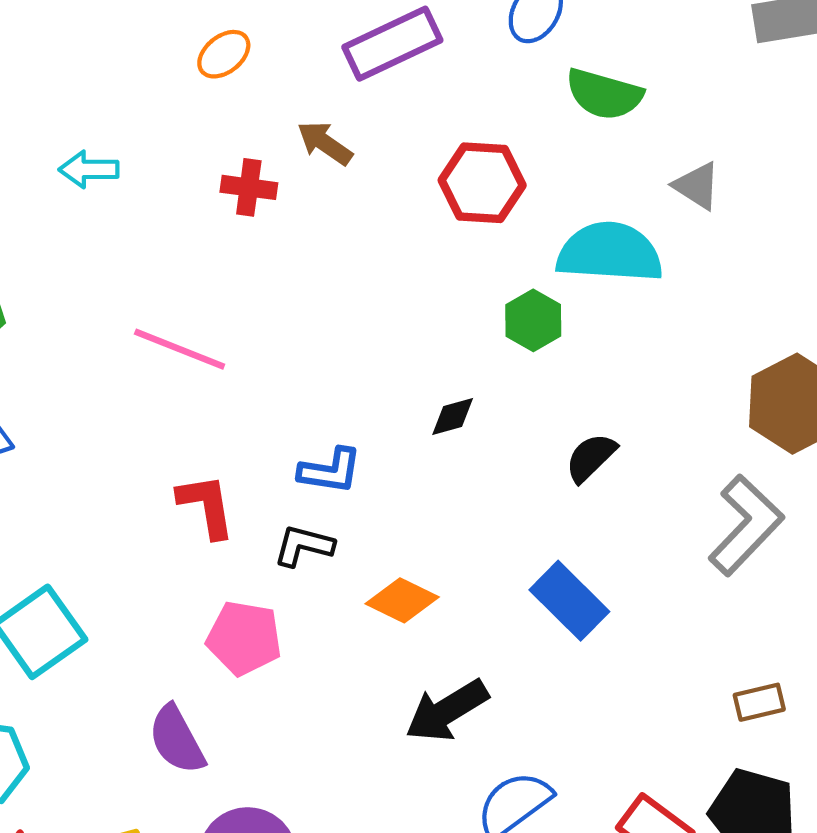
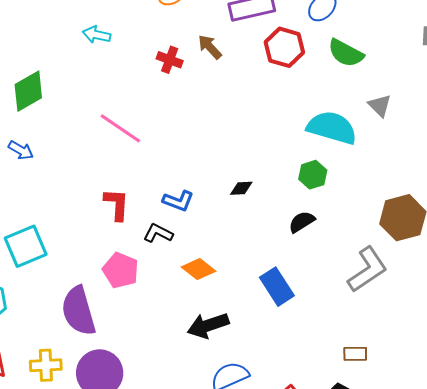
red hexagon: (482, 183) -> (284, 47), moved
green hexagon: (533, 320) -> (313, 175), moved
purple semicircle: (177, 740) -> (79, 311), size x1.4

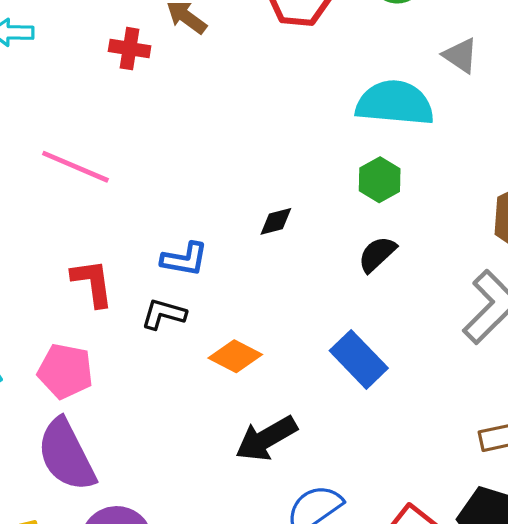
pink pentagon: (121, 270) -> (65, 371), moved

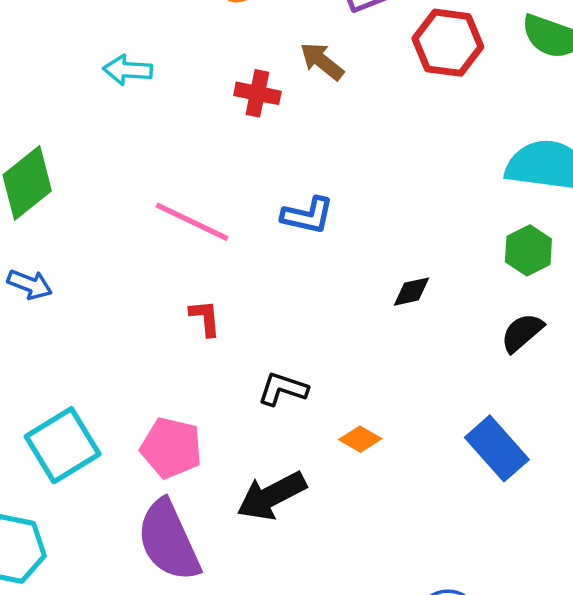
blue L-shape: (185, 259) -> (308, 215), moved
red L-shape: (92, 283) -> (205, 318), moved, size x0.7
orange diamond: (235, 356) -> (360, 439), size x0.7
black arrow: (266, 438) -> (271, 496), moved

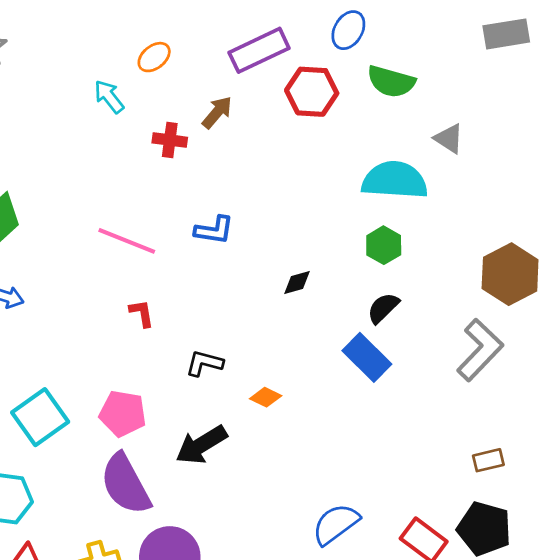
brown arrow: (322, 61) -> (217, 112), turned 96
cyan arrow: (128, 70) -> (109, 97), moved, turned 52
blue rectangle: (497, 448) -> (367, 357), moved

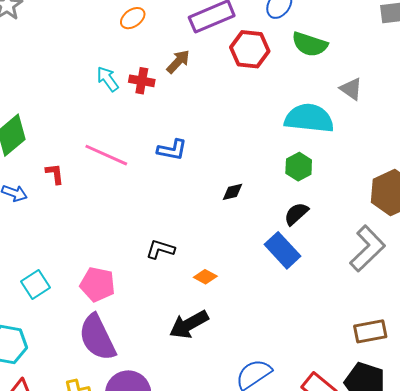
cyan arrow: (109, 97) -> (108, 79), moved
red L-shape: (142, 313) -> (55, 174), moved
cyan square: (40, 417) -> (35, 284), size x0.7
black arrow: (201, 445) -> (189, 324), moved
brown rectangle: (488, 460) -> (370, 331), size x1.4

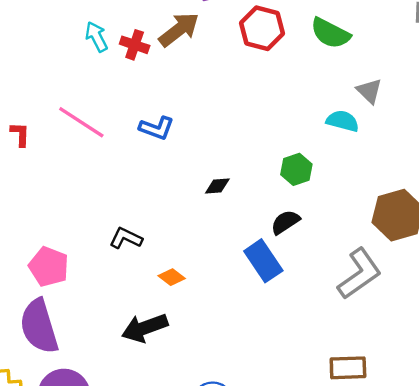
brown arrow: (178, 62) -> (179, 30), size x1.4
cyan semicircle: (309, 118) -> (343, 121), moved, size x0.6

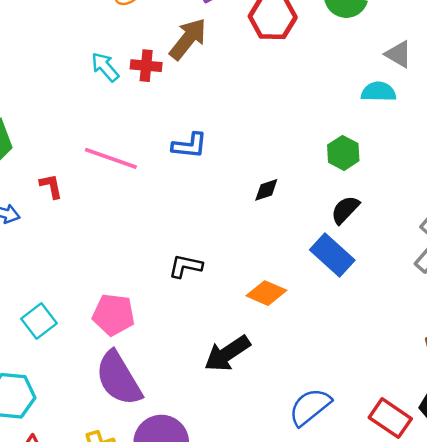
orange diamond: (172, 277) -> (266, 293), moved, size x1.4

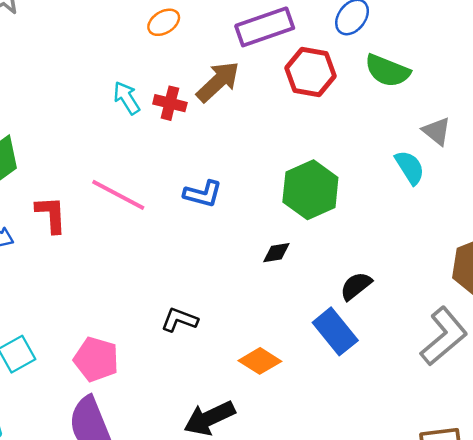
cyan semicircle: (379, 92) -> (410, 167), turned 48
green hexagon: (343, 153) -> (310, 190), moved, size x1.6
red L-shape: (51, 186) -> (51, 214), size x1.4

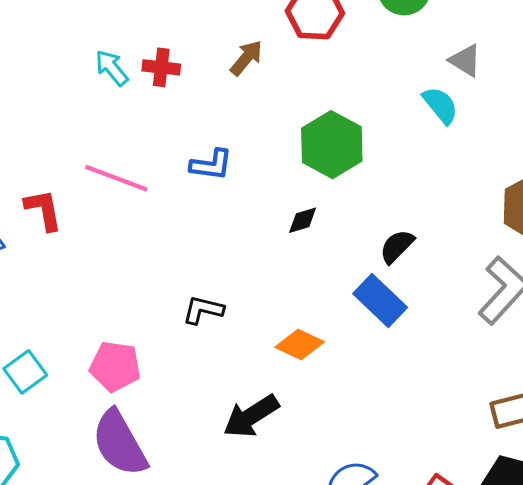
brown arrow: (218, 82) -> (246, 58), moved, size x0.7

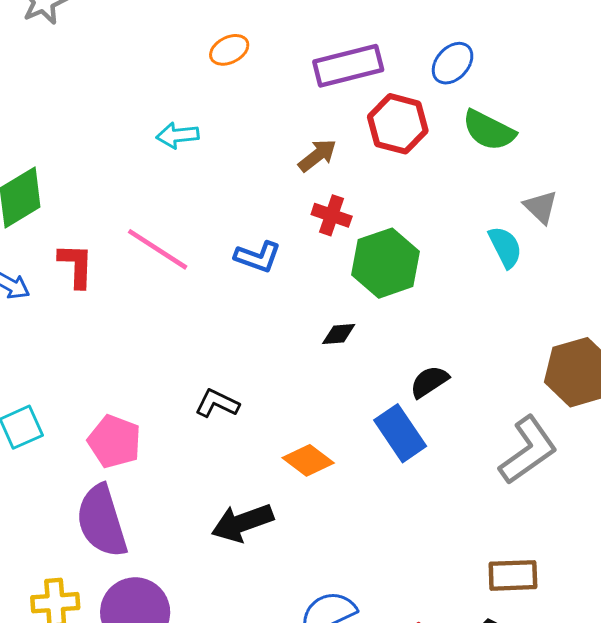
red cross: (161, 67) -> (332, 215), moved
cyan arrow: (112, 68) -> (178, 135), turned -69

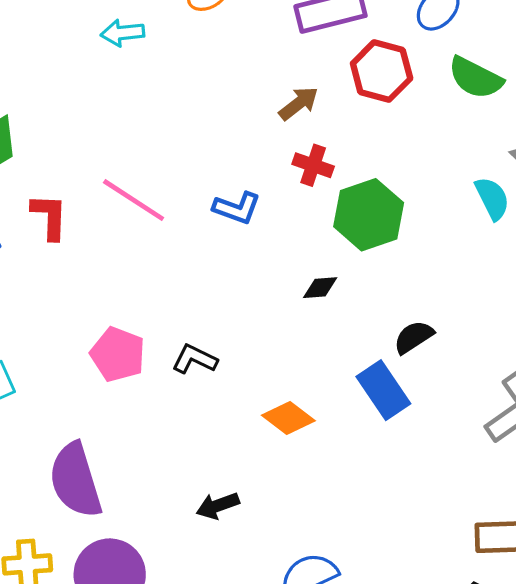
cyan arrow: (178, 135) -> (123, 33), moved
pink pentagon: (114, 441) -> (118, 354), moved
black arrow: (242, 523) -> (218, 506), moved, size x0.7

